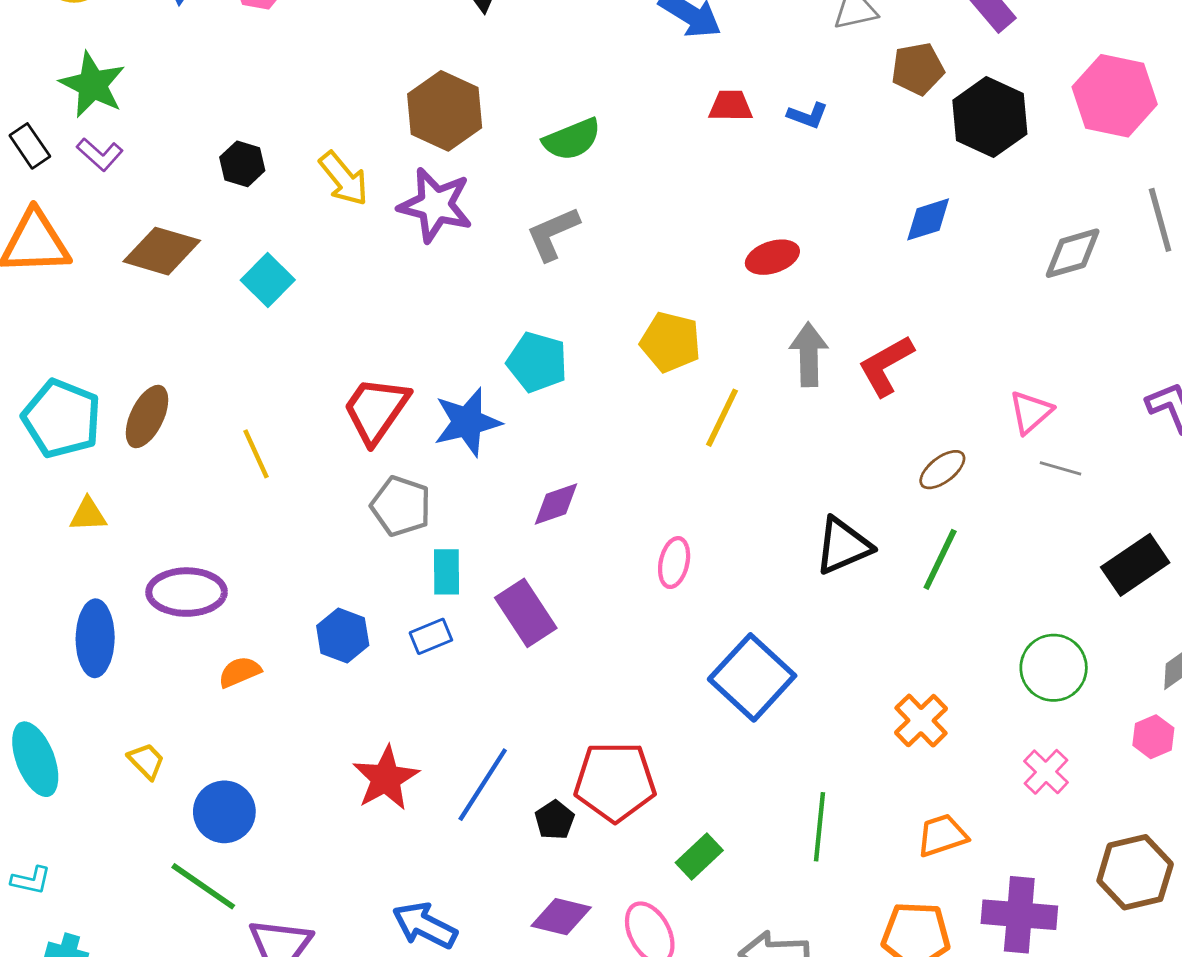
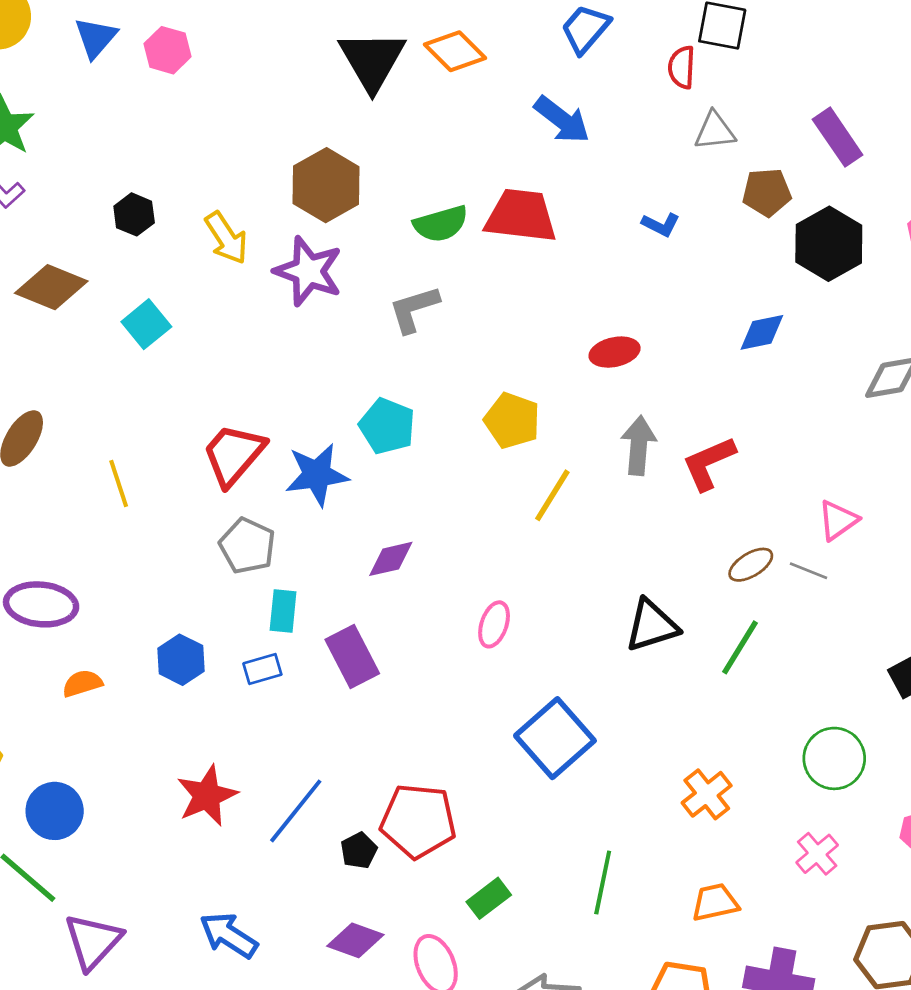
red trapezoid: (731, 106) -> (521, 216), moved, size x1.8
gray line: (1060, 468) -> (809, 571), moved

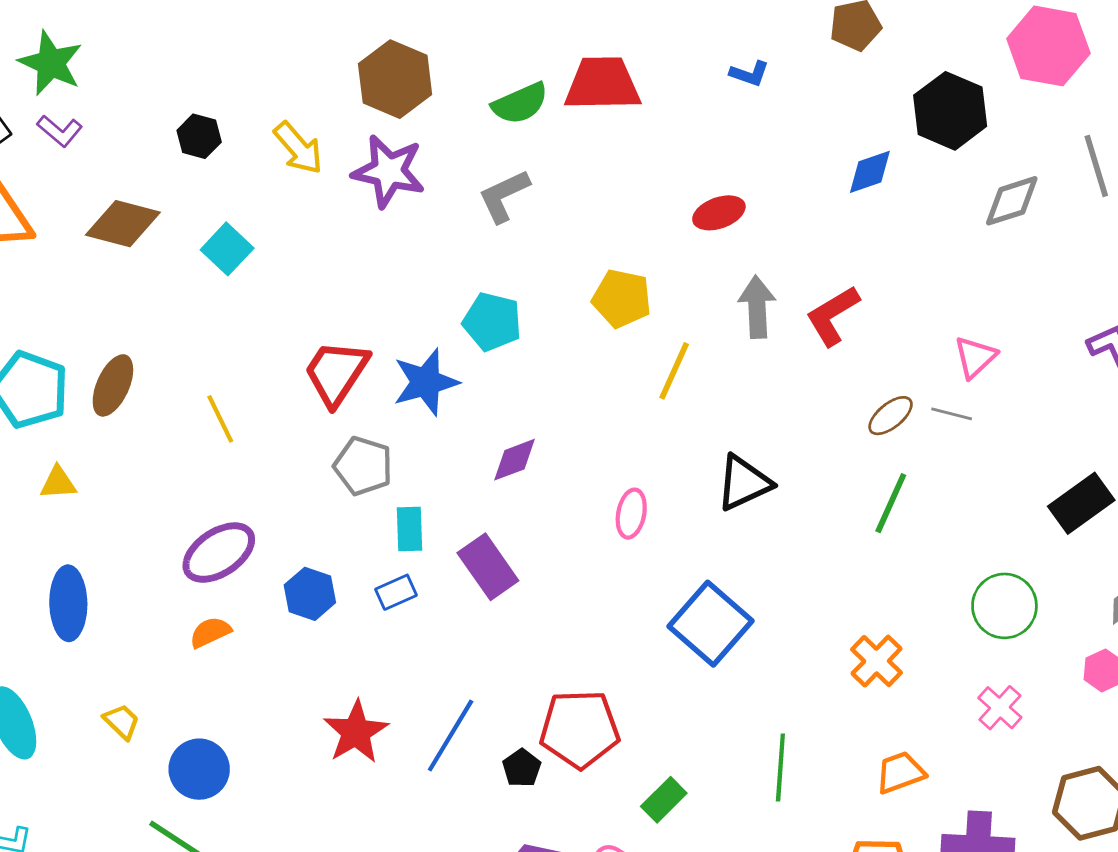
black hexagon: (829, 244) -> (950, 111), moved
purple ellipse: (41, 604) -> (219, 553), moved, turned -32
black triangle: (652, 625) -> (744, 483), moved

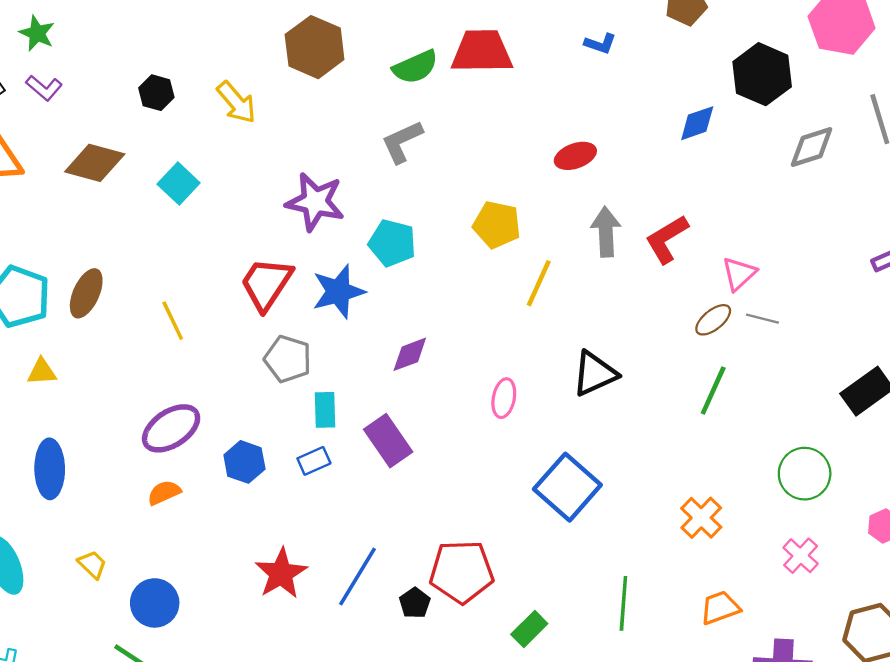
green star: (51, 63) -> (37, 33), size x0.7
purple star: (389, 171) -> (315, 202), moved
pink triangle: (975, 357) -> (739, 274), moved

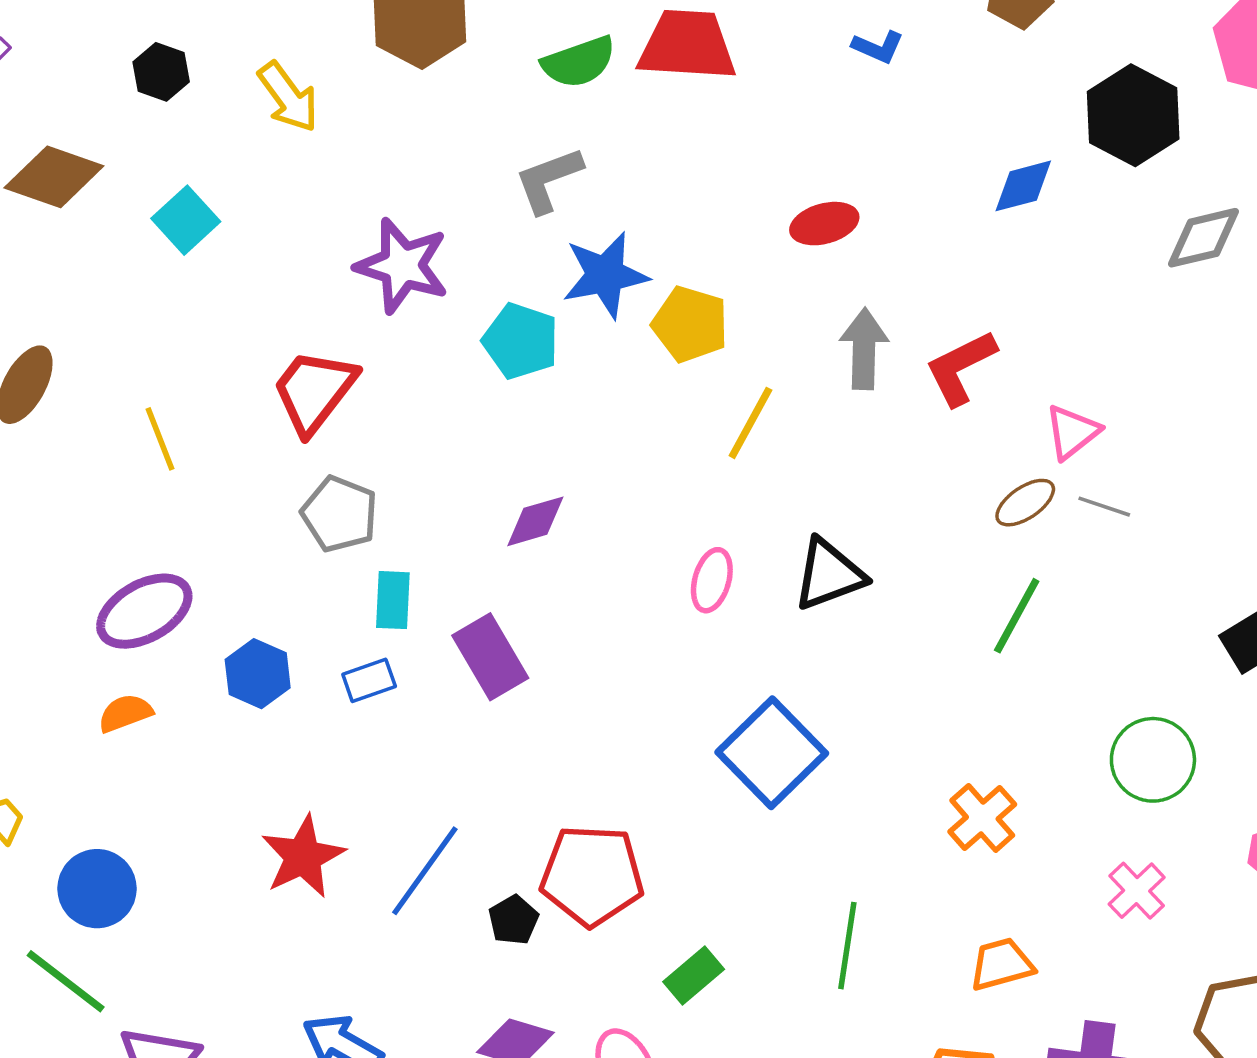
blue star: (338, 292) -> (605, 275), moved
pink ellipse: (504, 398) -> (712, 580), moved

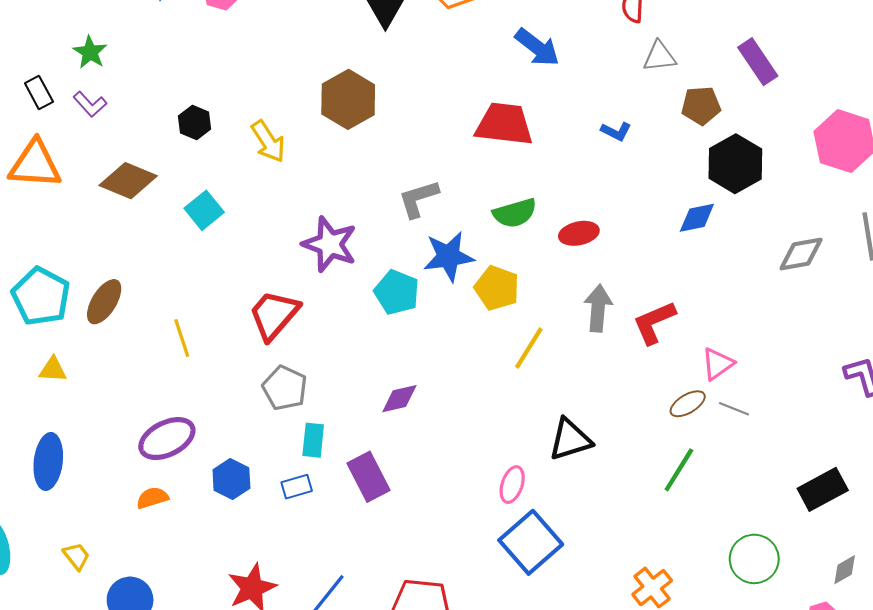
green semicircle: (579, 62) -> (515, 213), moved
black hexagon: (1133, 115) -> (735, 164), moved
pink ellipse: (712, 580) -> (512, 485), moved

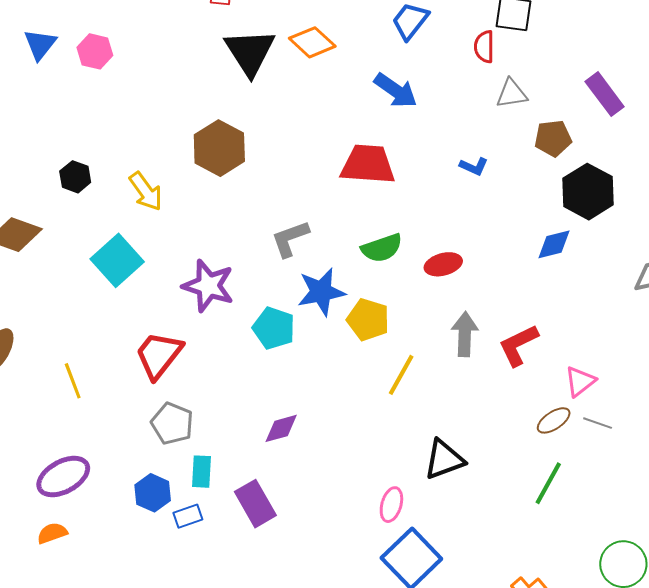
cyan square: (204, 210) -> (117, 260), moved, size x1.4
blue hexagon: (231, 479) -> (153, 493), moved

